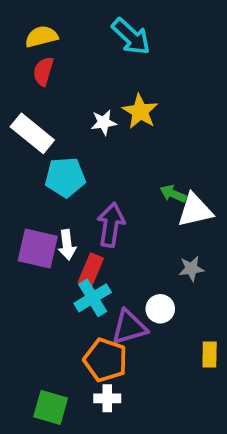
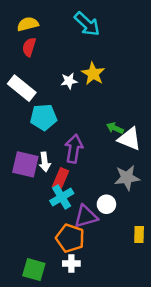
white triangle: (195, 210) -> (129, 139), turned 35
gray star: (191, 269) -> (127, 178), size x1.5

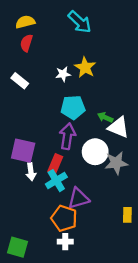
white rectangle: (22, 88) -> (20, 81), size x0.7
cyan pentagon: (44, 117) -> (73, 107), moved
white arrow: (45, 162) -> (31, 172), moved
white circle: (106, 204) -> (95, 152), moved, size x1.5
green square: (34, 270) -> (18, 247), moved

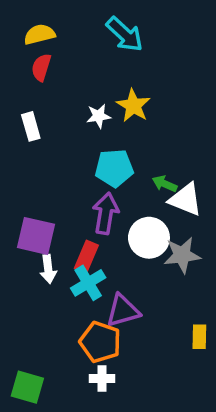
white rectangle: (20, 81) -> (31, 126), turned 35

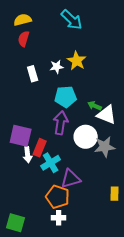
white rectangle: (31, 126) -> (33, 74), moved
red rectangle: (86, 257) -> (40, 148), moved

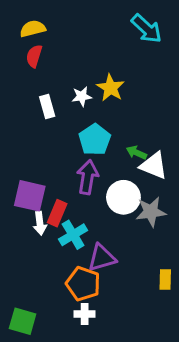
cyan arrow: (72, 20) -> (147, 29), moved
cyan pentagon: (66, 97) -> (95, 140), turned -30

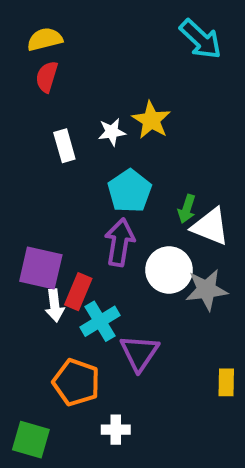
green arrow: (136, 153) -> (187, 209), turned -96
purple triangle: (102, 258) -> (139, 353), turned -40
orange pentagon: (83, 284) -> (76, 382), moved

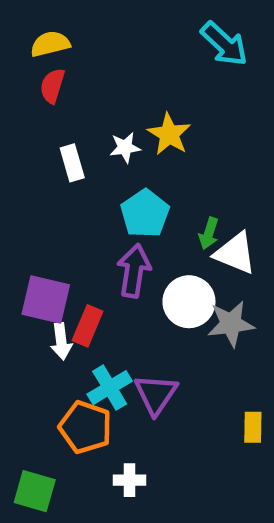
cyan cross: (100, 321) -> (110, 388), moved

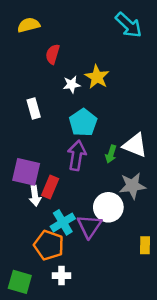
red semicircle: (52, 86) -> (53, 54), moved
white rectangle: (72, 163) -> (34, 109), moved
green arrow: (209, 233) -> (111, 154), moved
white circle: (189, 302) -> (108, 207), moved
white cross: (129, 480) -> (62, 276), moved

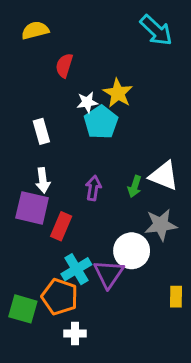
cyan pentagon: (83, 122) -> (101, 122), moved
purple arrow: (77, 155) -> (93, 188), size x0.7
white arrow: (35, 196) -> (43, 180), moved
green square: (20, 282) -> (23, 309), moved

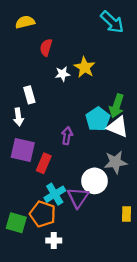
cyan pentagon: (101, 122) -> (98, 119), moved
white arrow: (43, 180) -> (18, 117), moved
green arrow: (135, 186) -> (117, 106), moved, size x1.5

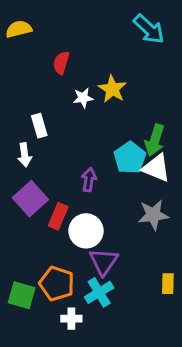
yellow semicircle: (25, 22) -> (19, 29), moved
purple square: (23, 150) -> (30, 199), turned 35
white circle: (95, 181) -> (86, 231), moved
cyan cross: (55, 194) -> (99, 292), moved

